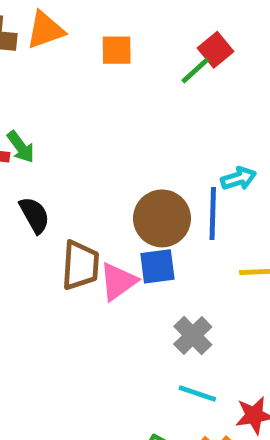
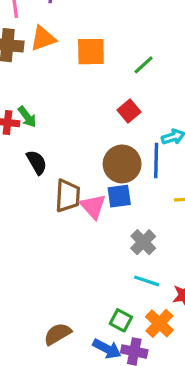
orange square: (117, 50) -> (91, 52), size x1.4
red square: (215, 50) -> (129, 111), moved
pink triangle: (118, 281) -> (93, 206), turned -36

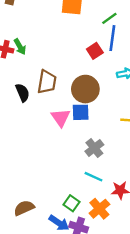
blue line: (156, 160) -> (112, 38), moved
black semicircle: (37, 162) -> (22, 93), moved
brown trapezoid: (68, 196) -> (47, 82), moved

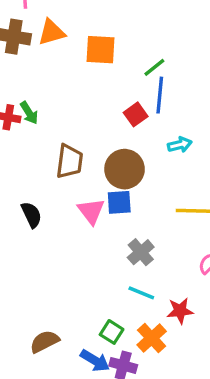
black semicircle: (22, 93) -> (31, 215), moved

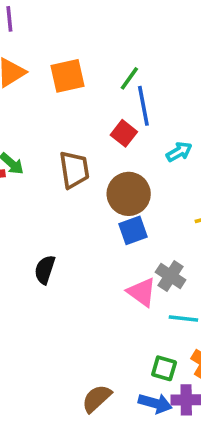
brown trapezoid: (69, 161) -> (74, 170), moved
pink triangle: (91, 211) -> (142, 292), moved
black semicircle: (31, 215) -> (45, 270), turned -120

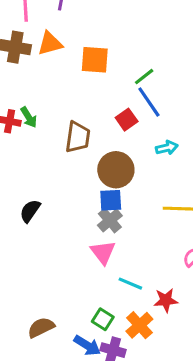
blue line: (143, 106) -> (149, 102), turned -40
gray cross: (171, 276) -> (110, 220), moved

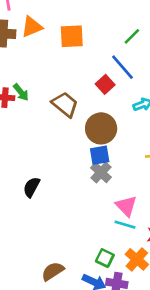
green line: (144, 77) -> (132, 36), moved
brown trapezoid: (78, 137) -> (65, 104), turned -52
black semicircle: (30, 211) -> (31, 187), moved
pink triangle: (103, 252) -> (126, 206), moved

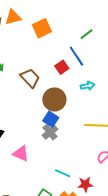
orange square: (72, 36) -> (42, 28), turned -30
blue square: (100, 155) -> (51, 119), turned 35
pink triangle: (126, 206) -> (21, 153), moved, turned -30

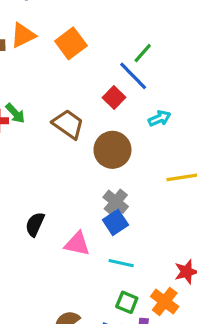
green line: (86, 34) -> (143, 53), moved
blue square: (51, 119) -> (115, 222), moved, turned 35
cyan line: (63, 173) -> (121, 263), moved

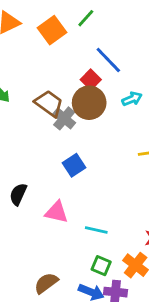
green line: (143, 53) -> (86, 18), moved
brown circle: (112, 150) -> (89, 103), moved
gray cross: (116, 202) -> (64, 118), moved
blue square: (115, 222) -> (74, 165), moved

